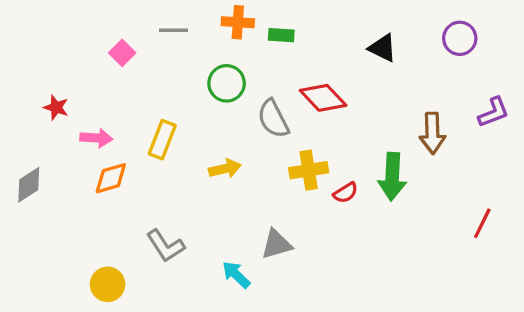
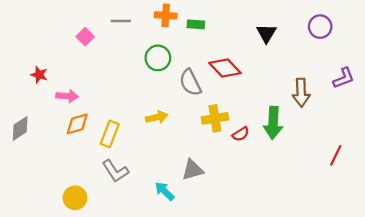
black triangle: (383, 48) -> (266, 33), turned 35
yellow rectangle: (162, 140) -> (110, 134), moved

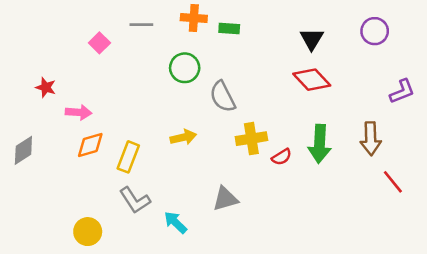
red diamond: (225, 68) -> (312, 80), moved
brown arrow: (301, 93) -> (371, 139), moved
red line: (336, 155) -> (393, 182), turned -65
cyan arrow: (165, 191) -> (175, 222), moved

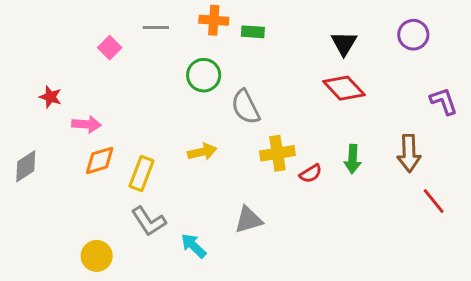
purple L-shape: (402, 91) -> (444, 101), turned -88
green arrow: (320, 144) -> (353, 159), size x0.7

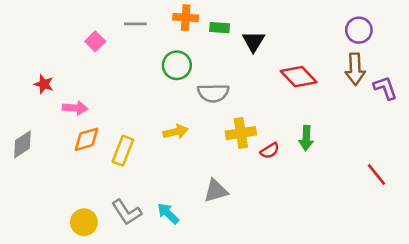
black triangle: (344, 43) -> (253, 41), moved
gray semicircle: (246, 107) -> (213, 93), turned -64
brown arrow: (409, 153) -> (355, 69), moved
gray L-shape: (149, 221) -> (127, 212), moved

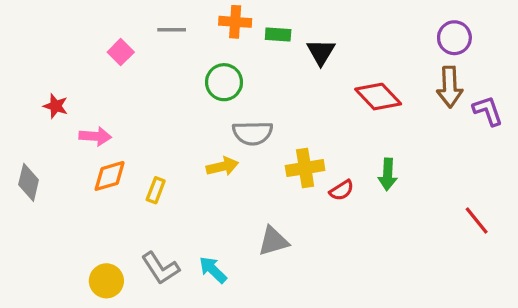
gray semicircle: (213, 93) -> (253, 133), moved
gray diamond: (22, 144) -> (29, 182), turned -44
yellow rectangle: (123, 151) -> (156, 190), size x0.7

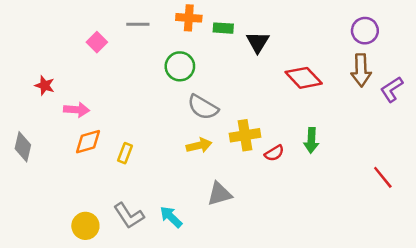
purple L-shape: (488, 111) -> (392, 89), turned -104
gray semicircle: (253, 133) -> (203, 107), turned 32
yellow arrow: (222, 166) -> (199, 145), moved

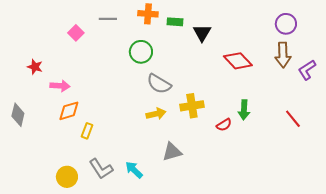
yellow rectangle: (125, 153) -> (87, 131), moved
red semicircle: (274, 153) -> (224, 125), moved
red line: (383, 177) -> (293, 119), moved

